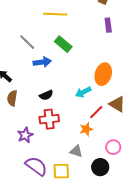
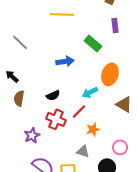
gray line: (27, 42) -> (20, 42), moved
green rectangle: (63, 44) -> (93, 43), moved
blue arrow: (42, 62) -> (65, 61), moved
red line: (96, 112) -> (79, 111), moved
red cross: (49, 119) -> (56, 119), turned 30

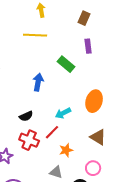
blue arrow: (65, 61) -> (38, 82), turned -72
orange ellipse: (110, 74) -> (94, 101), moved
brown triangle: (124, 104) -> (98, 137), moved

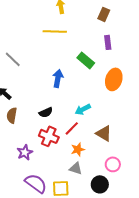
orange ellipse: (94, 101) -> (114, 79), moved
brown triangle: (98, 137) -> (104, 133), moved
orange star: (66, 150) -> (78, 149), moved

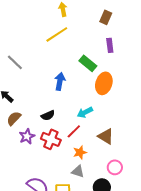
yellow line: (55, 31) -> (57, 34), turned -35
orange ellipse: (114, 79) -> (104, 83), moved
brown semicircle: (12, 115) -> (14, 118), turned 35
purple star: (25, 152) -> (27, 136), moved

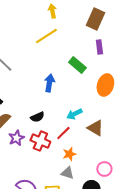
brown rectangle: (106, 17) -> (95, 19), size x1.5
orange ellipse: (104, 83) -> (105, 85), moved
brown triangle: (106, 136) -> (95, 128), moved

